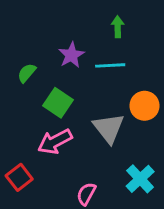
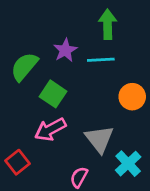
green arrow: (118, 27) -> (108, 24), size x1.5
green semicircle: (27, 73) -> (24, 67), size x1.6
gray triangle: (109, 128) -> (99, 139), moved

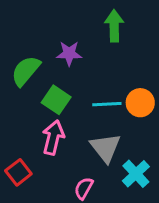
purple star: (65, 50) -> (69, 53), turned 30
cyan line: (101, 60) -> (107, 104), moved
pink arrow: (50, 129) -> (53, 138), turned 132

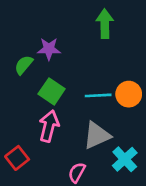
purple star: (69, 53) -> (49, 49), moved
green semicircle: (26, 71) -> (24, 65), size x0.7
gray triangle: (105, 148) -> (97, 135), turned 44

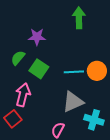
green semicircle: (24, 65) -> (18, 58), moved
pink arrow: (49, 126) -> (23, 95), moved
cyan cross: (125, 159) -> (94, 120), turned -30

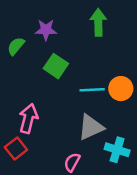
purple star: (37, 37) -> (46, 30), moved
green semicircle: (18, 58) -> (16, 46), moved
green square: (39, 69) -> (56, 66), moved

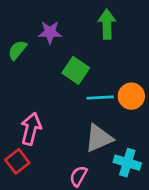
green square: (56, 66) -> (76, 70), moved

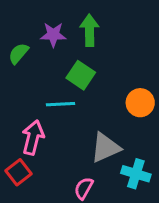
green arrow: (107, 24) -> (89, 30), moved
cyan line: (100, 97) -> (60, 104), moved

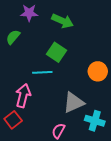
green arrow: (89, 30) -> (62, 21), turned 115
purple star: (53, 35) -> (29, 13), moved

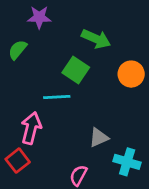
green arrow: (62, 21) -> (96, 39), moved
orange circle: (98, 71) -> (131, 74), moved
gray triangle: (74, 103) -> (99, 138), size x0.7

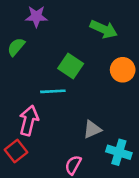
green arrow: (96, 39) -> (104, 29), moved

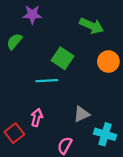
pink arrow: (29, 121) -> (37, 117), moved, size x0.7

